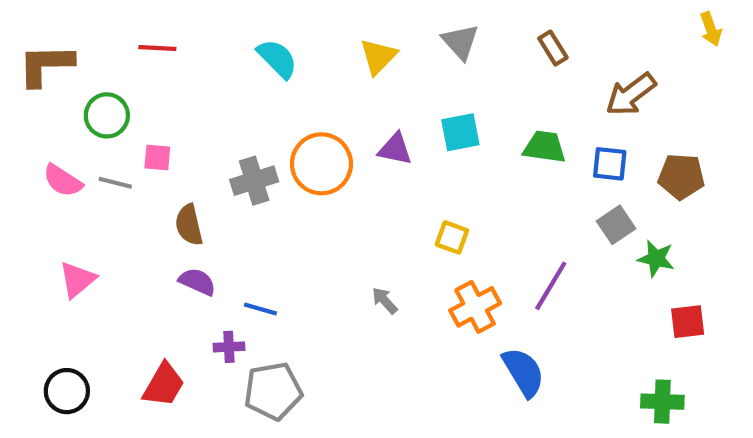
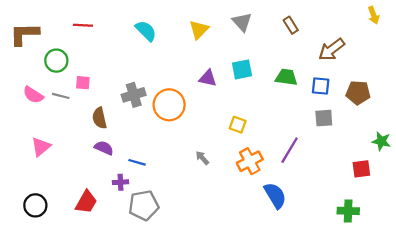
orange circle: (321, 164) -> (169, 105), moved
gray square: (616, 225) -> (324, 118), turned 30
green star: (656, 258) -> (381, 141), moved

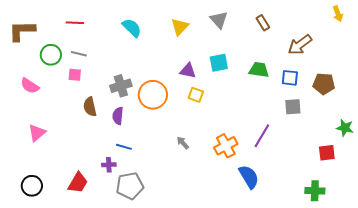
gray line: (61, 96) -> (79, 54), moved
yellow square: (238, 125) -> (196, 95), moved
purple semicircle: (104, 148) -> (118, 116), moved, turned -108

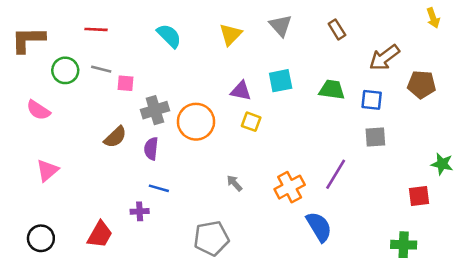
pink square: (75, 75) -> (126, 83), moved
brown pentagon: (324, 84) -> (422, 85), moved
brown semicircle: (90, 107) -> (115, 137), turned -120
gray pentagon: (130, 186) -> (211, 238), moved

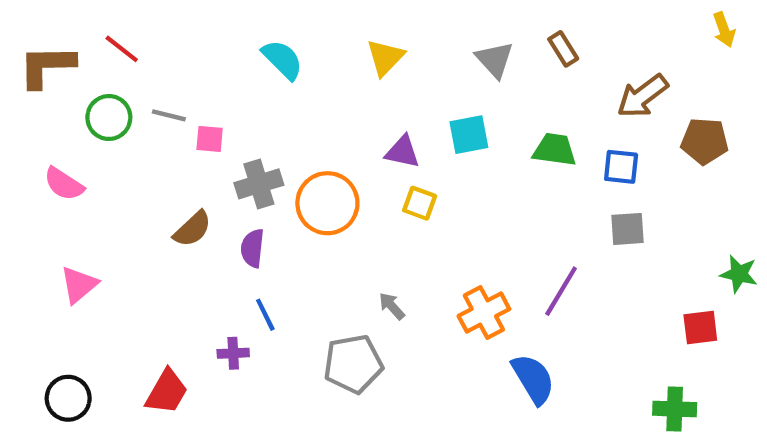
gray triangle: (281, 26) -> (495, 60), moved
red line: (96, 29) -> (122, 49), moved, turned 35
blue line: (159, 188) -> (265, 315), turned 48
gray pentagon: (211, 238) -> (353, 364), moved

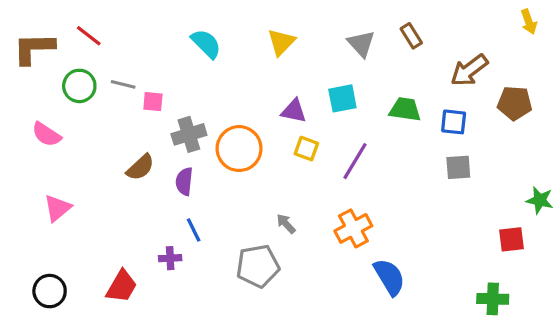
purple line: (561, 291) -> (355, 161), moved

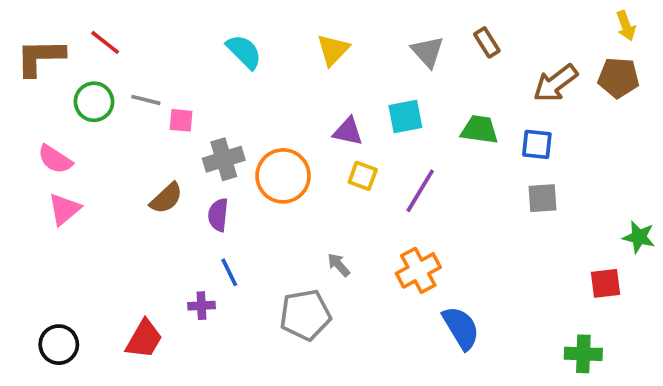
brown pentagon: (515, 103) -> (618, 78), moved
pink triangle: (57, 208) -> (64, 209), moved

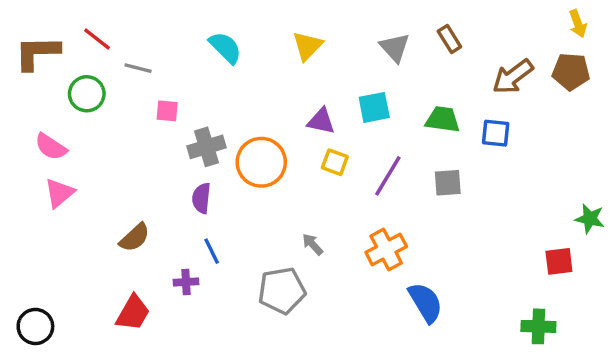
gray line: (146, 100) -> (138, 68), moved
brown semicircle: (166, 198) -> (135, 237), moved
gray square: (543, 198) -> (448, 183), moved
black circle: (59, 345) -> (35, 326), moved

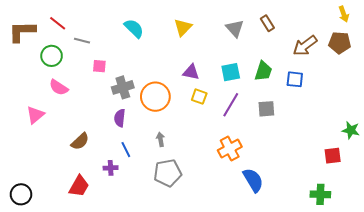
cyan square: (374, 107) -> (231, 72), moved
green trapezoid: (443, 119) -> (263, 71), turned 100
pink semicircle: (51, 147) -> (59, 87), moved
gray arrow: (313, 244) -> (160, 139), moved, turned 32

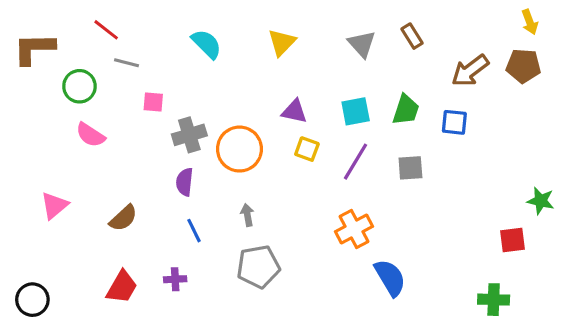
red line: (58, 23) -> (106, 30), moved
pink triangle: (35, 115) -> (54, 205), moved
purple cross: (111, 168) -> (175, 279), moved

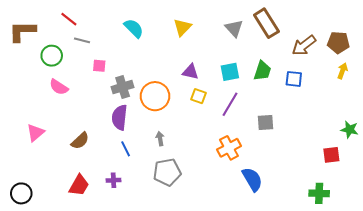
yellow arrow: (530, 22) -> (342, 71), moved, turned -140
brown rectangle: (412, 36) -> (266, 23), size x1.8
gray square: (410, 168) -> (265, 122), moved
purple semicircle: (185, 182) -> (120, 117), size x1.4

